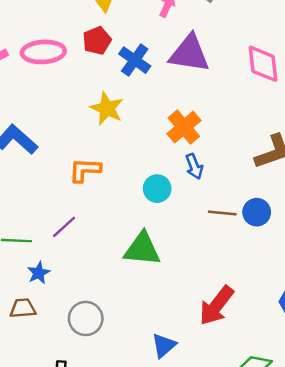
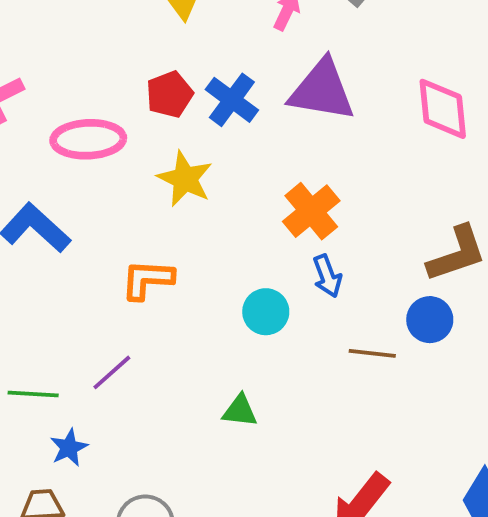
red pentagon: (97, 41) -> (169, 94), moved
pink ellipse: (43, 52) -> (88, 139), moved
blue circle: (257, 212) -> (430, 320), moved
green triangle: (142, 249) -> (240, 411), size x0.6

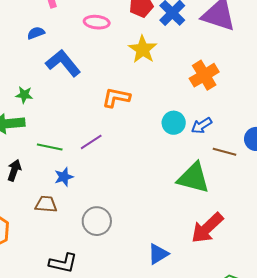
pink ellipse: (88, 139) -> (97, 22), size x0.7
blue arrow: (327, 276) -> (202, 126), moved, turned 70
green triangle: (240, 411) -> (194, 178), moved, size x1.8

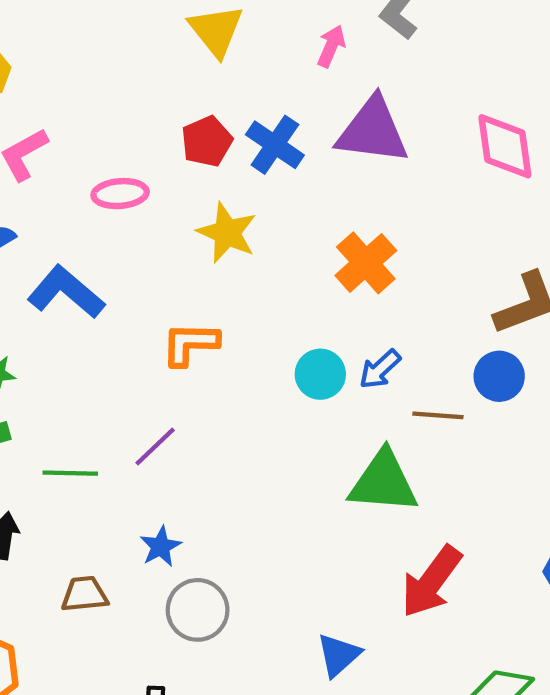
blue star: (64, 177) -> (161, 546), moved

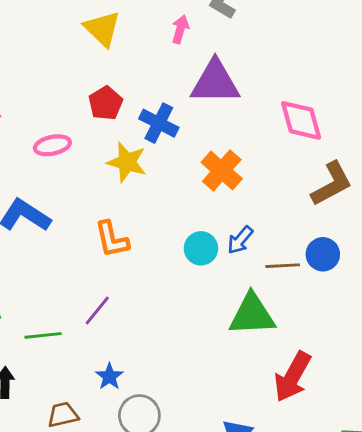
blue cross: (275, 145) -> (159, 123), moved
pink diamond: (505, 146) -> (301, 120), moved
orange L-shape: (190, 344) -> (112, 239), turned -96
blue circle: (499, 376) -> (323, 254), moved

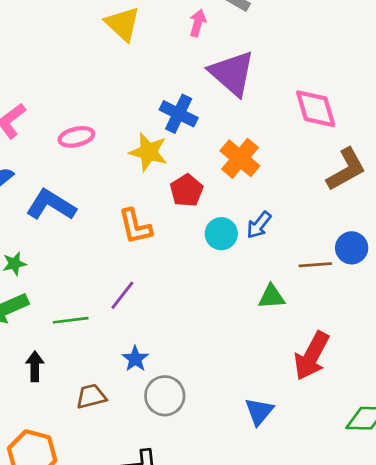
purple triangle: (215, 82) -> (232, 73), turned 42
red pentagon: (106, 103) -> (187, 190), moved
blue circle: (323, 254) -> (352, 248), moved
brown line: (283, 266) -> (315, 265), moved
green triangle: (252, 315) -> (272, 297), size x0.6

